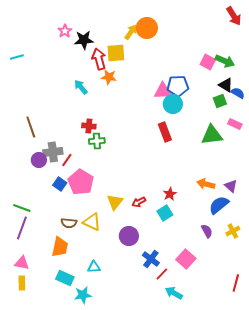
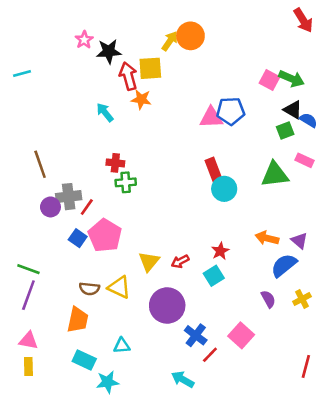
cyan circle: (173, 104) -> (224, 189), moved
purple circle: (129, 236) -> (167, 306), size x1.4
cyan arrow: (174, 293) -> (183, 379), moved

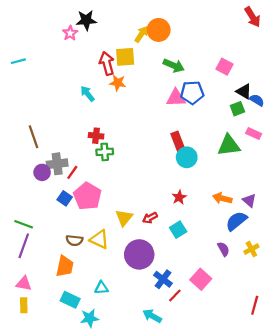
black star: (109, 51) -> (86, 20), moved
green arrow: (292, 79) -> (174, 66), moved
red star: (220, 251) -> (179, 197), moved

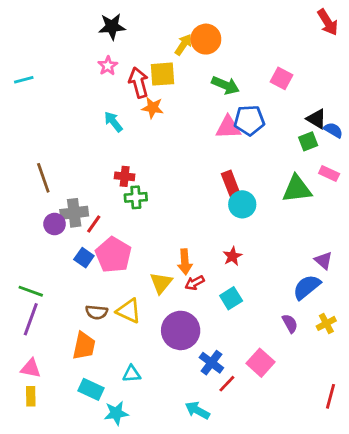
pink star: (70, 33) -> (108, 66), moved
pink square: (224, 67) -> (281, 78), moved
orange arrow: (222, 198) -> (185, 262), moved, turned -108

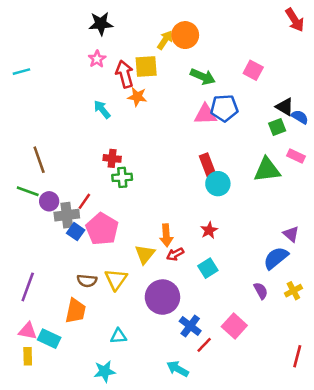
gray cross: (74, 213) -> (67, 215), moved
green line: (31, 291) -> (28, 191), moved
yellow triangle: (129, 311) -> (116, 279), turned 40
cyan rectangle: (91, 389) -> (49, 339), moved

